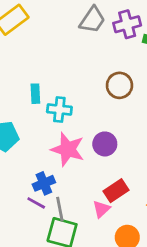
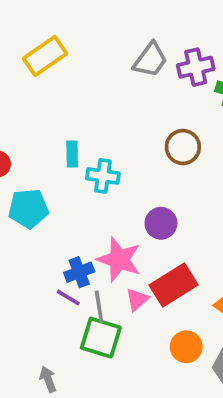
pink star: (68, 149) -> (119, 260), moved
red rectangle: (116, 191) -> (174, 285), size x1.4
pink triangle: (101, 209) -> (137, 299), moved

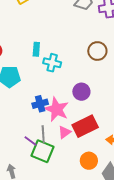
blue cross: (79, 272) -> (40, 104), moved
purple line: (68, 298) -> (30, 141), moved

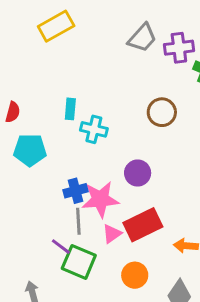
pink star: (57, 109) -> (100, 199), turned -30
gray line: (43, 134) -> (78, 221), moved
orange circle: (89, 161) -> (135, 275), moved

